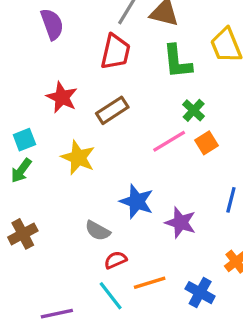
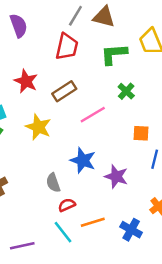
green L-shape: (177, 62) -> (114, 54), turned 92
pink line: (169, 141) -> (93, 115), moved
orange square: (207, 143) -> (141, 133), moved, turned 35
gray semicircle: (98, 231) -> (53, 183), turned 42

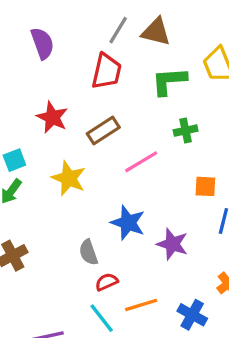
green cross: (126, 91) -> (186, 131), turned 35

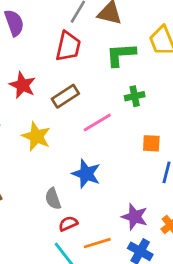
purple star: (172, 244) -> (135, 217), moved

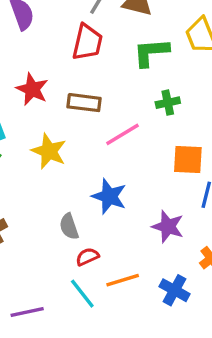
brown rectangle: (65, 96) -> (84, 103), turned 40
orange square: (151, 143) -> (188, 160), size x1.4
purple star: (135, 217) -> (168, 227), moved

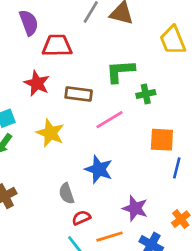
red trapezoid: (87, 42) -> (57, 46), moved, turned -104
green L-shape: (151, 52) -> (120, 71), moved
purple star: (168, 227) -> (135, 208), moved

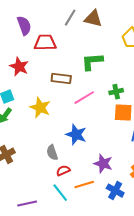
red star: (37, 83) -> (19, 67), moved
green cross: (146, 94) -> (116, 92), moved

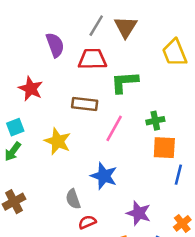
brown triangle: (93, 19) -> (126, 27), turned 48
purple semicircle: (24, 26) -> (55, 45), moved
red trapezoid: (45, 43) -> (92, 59), moved
pink line: (84, 98) -> (114, 128), turned -30

